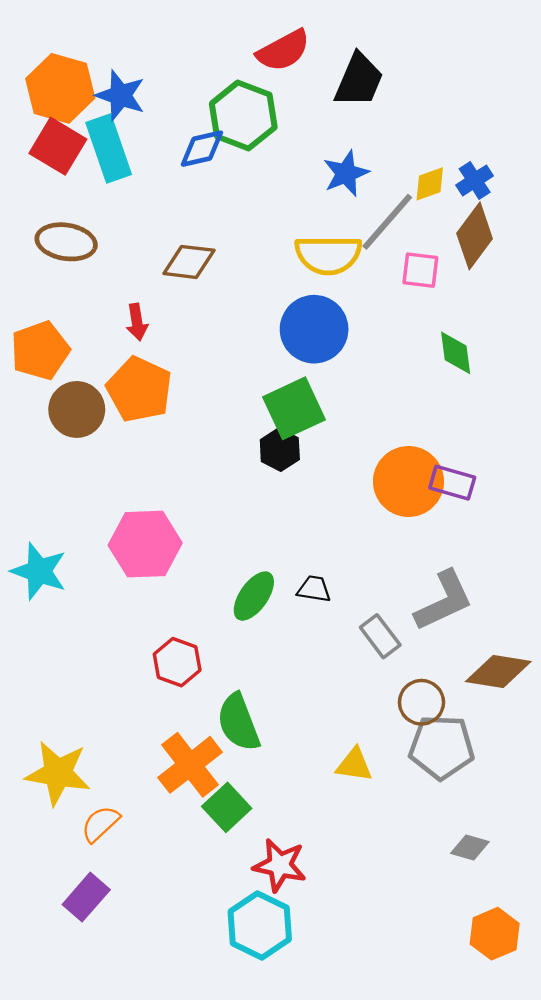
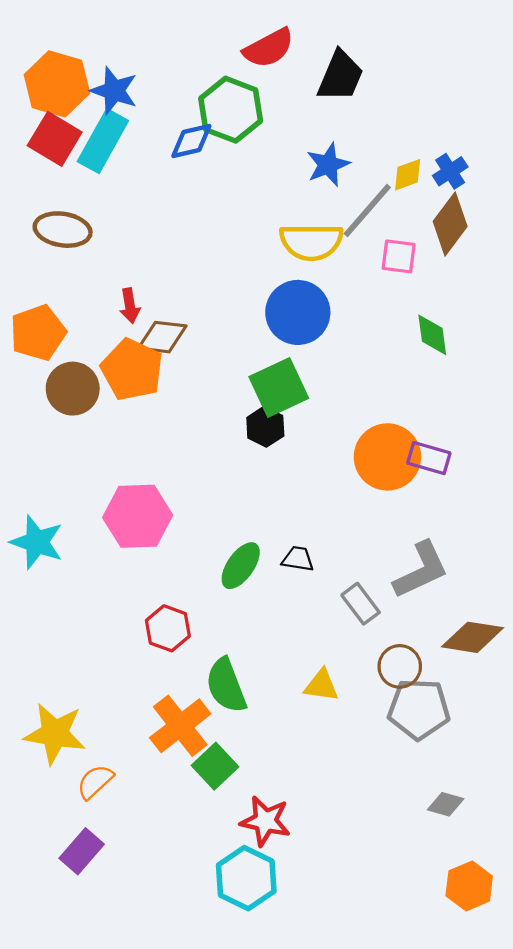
cyan rectangle: (109, 149) -> (103, 141), turned 48
brown diamond: (189, 262) -> (162, 337), moved
yellow triangle: (354, 765) -> (321, 685), moved

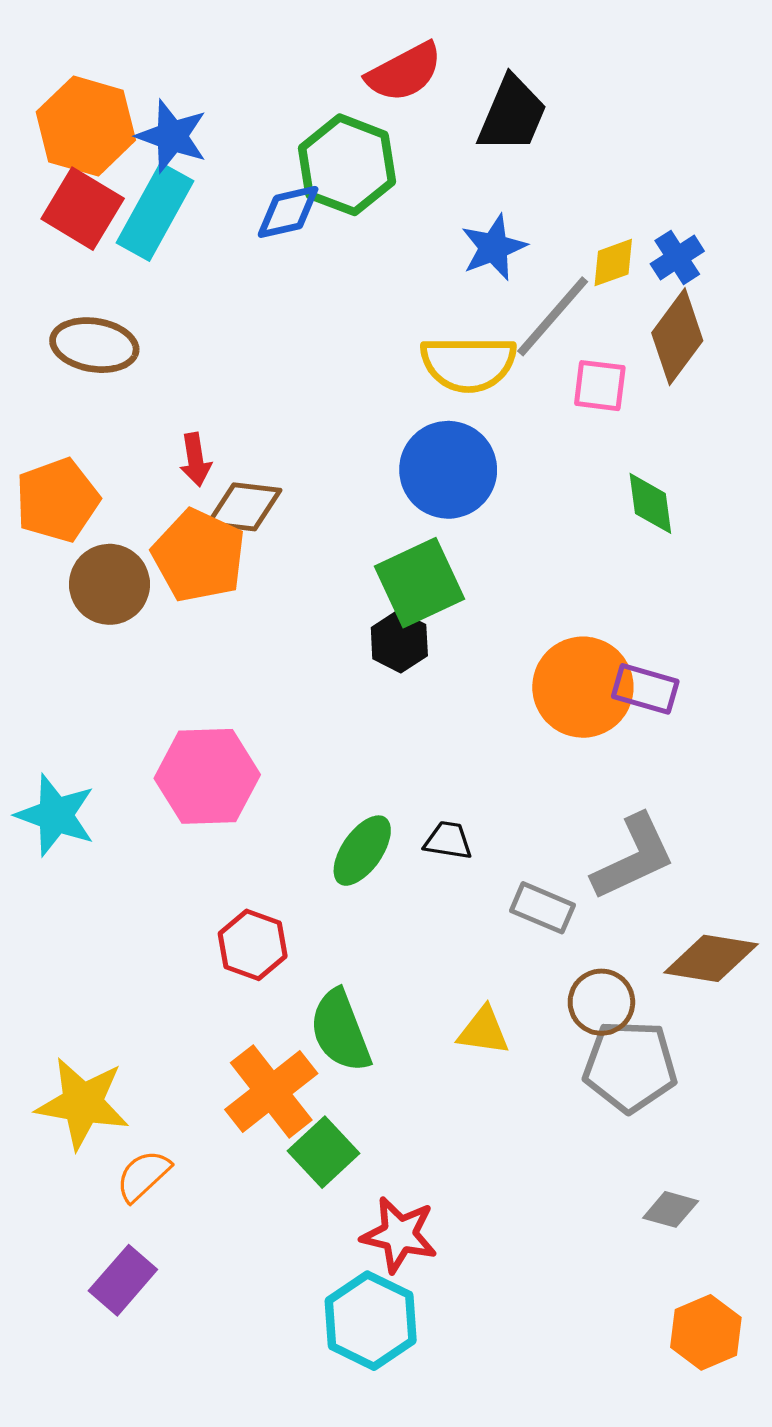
gray rectangle: (361, 604) -> (542, 908), turned -30

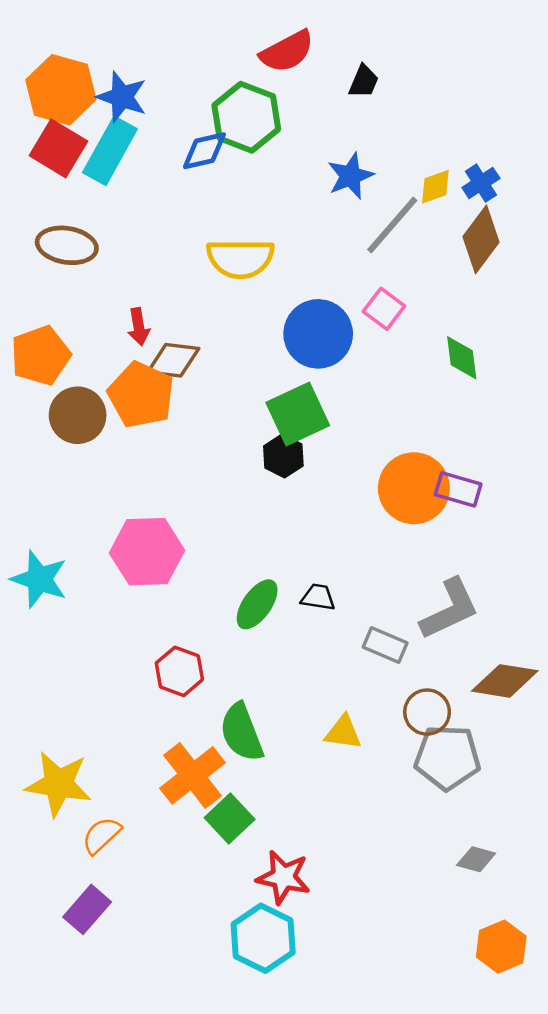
black trapezoid: (512, 114) -> (364, 81), size x0.6
yellow semicircle: (468, 364) -> (240, 258), moved
pink square: (600, 386) -> (384, 309), moved, turned 30

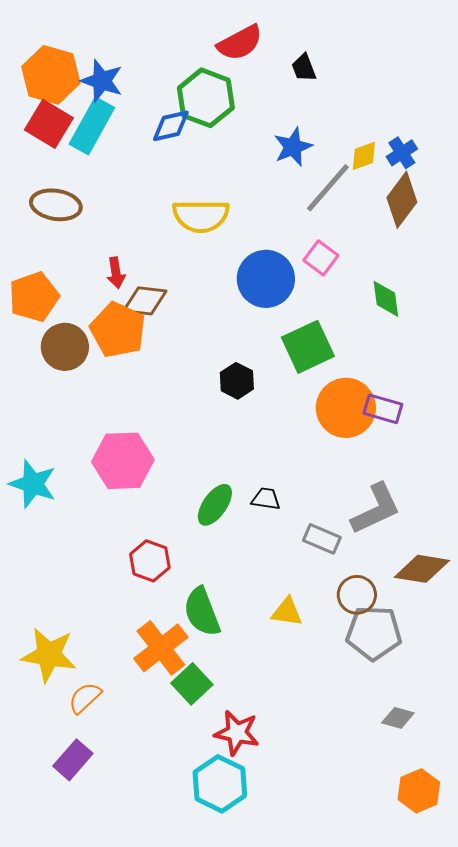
black trapezoid: (364, 81) -> (304, 68), turned 136
green square: (298, 414) -> (308, 347), moved

